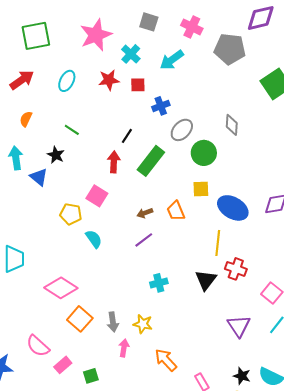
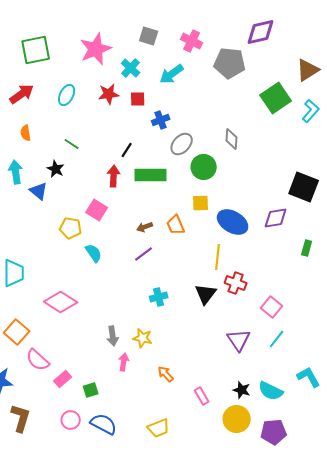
orange semicircle: (26, 119) -> (26, 133), turned -35
green rectangle: (151, 161) -> (151, 175), turned 52
orange square: (80, 319) -> (17, 332), moved
orange arrow: (166, 360) -> (166, 374), size x0.7

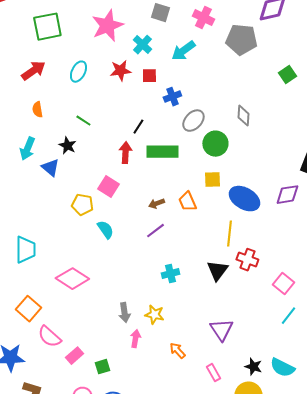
green square: (276, 98) -> (287, 75), size x0.6
cyan arrow: (16, 172) -> (27, 149), turned -150
purple triangle: (239, 340) -> (221, 330), moved

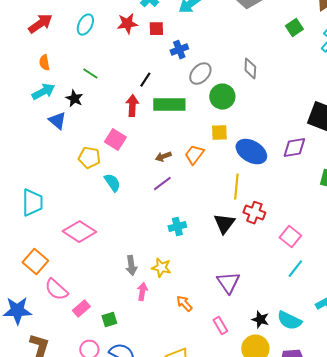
cyan arrow: (27, 149) -> (43, 92), moved, turned -140
orange trapezoid: (187, 202) -> (194, 155), turned 60

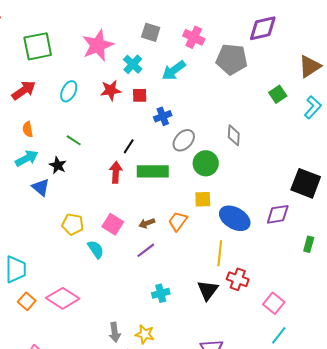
pink square: (115, 140) -> (113, 224), moved
orange square: (35, 262) -> (27, 301), moved, size x0.7

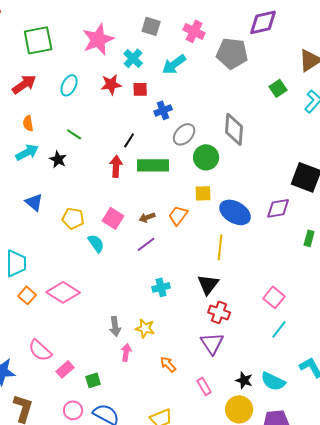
gray diamond: (234, 135) -> (234, 129), size x1.5
blue triangle: (41, 187) -> (34, 202), moved
red cross: (238, 279) -> (219, 312), moved

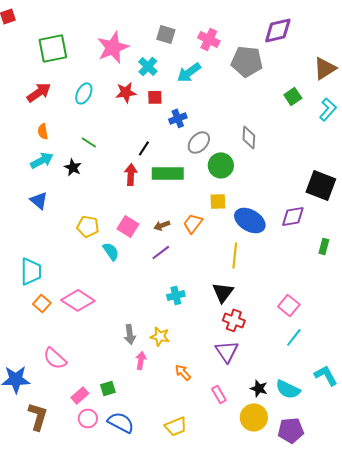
gray diamond: (234, 129) -> (249, 137), size x0.7
blue triangle: (34, 202) -> (39, 200), moved
pink rectangle: (65, 369) -> (80, 395), moved

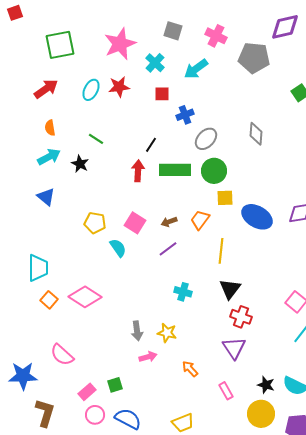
red star: (126, 92) -> (119, 87), moved
green circle: (221, 165) -> (214, 171), moved
yellow line: (235, 255) -> (221, 251), moved
cyan cross: (176, 295) -> (183, 292), turned 30
pink arrow: (141, 360) -> (148, 357), turned 66

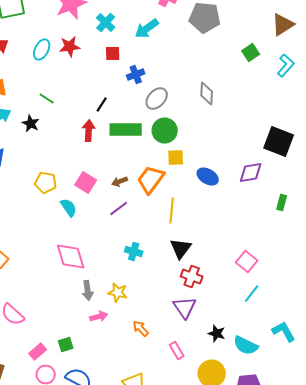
blue ellipse: (257, 217) -> (208, 176), size x0.7
orange trapezoid: (200, 220) -> (151, 180), size x1.4
pink diamond: (85, 297) -> (71, 256), moved, turned 40
black star: (266, 385) -> (217, 334), moved

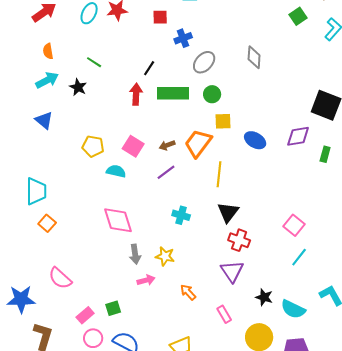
green circle: (165, 130) -> (212, 94), size x0.7
green rectangle: (282, 202) -> (325, 154), moved
cyan semicircle: (69, 208) -> (116, 171), turned -42

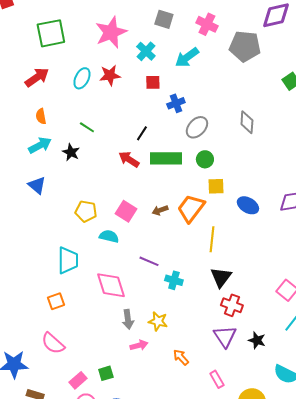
red arrow: (136, 94) -> (129, 159), turned -60
purple line: (166, 172) -> (149, 261), moved, turned 60
cyan trapezoid: (36, 191) -> (68, 260), moved
orange square: (47, 223) -> (56, 301), moved, turned 30
black star: (264, 297) -> (257, 340), moved

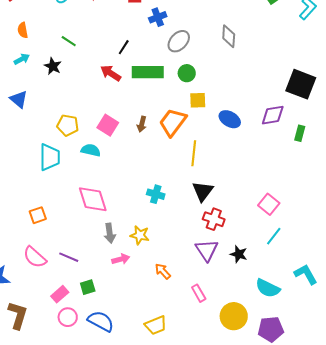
cyan arrow: (40, 145) -> (22, 59), size x0.7
brown arrow: (160, 210) -> (142, 124), turned -56
cyan trapezoid: (68, 260) -> (50, 157), moved
purple line: (149, 261) -> (69, 257), moved

